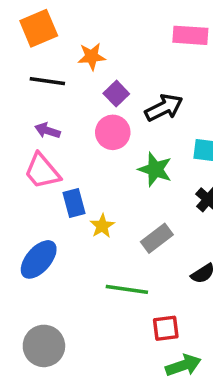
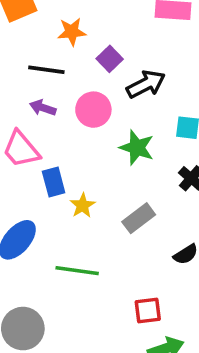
black line: (47, 81) -> (46, 70), moved
purple square: (116, 94) -> (110, 59), moved
purple arrow: (47, 131) -> (43, 108), moved
green line: (127, 289) -> (77, 271), moved

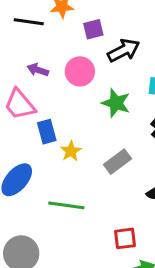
purple square: (110, 59) -> (93, 29), turned 30
black line: (46, 70) -> (29, 22), moved

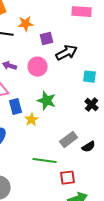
green star: (116, 103) -> (47, 101), moved
gray rectangle: (117, 162) -> (69, 140), moved
green line: (66, 205) -> (45, 161), moved

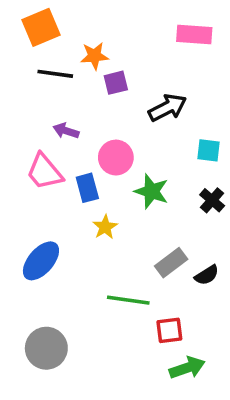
purple square: (47, 39) -> (116, 83), moved
pink circle: (38, 67) -> (116, 158), moved
green star: (47, 101) -> (151, 191), moved
blue rectangle: (16, 107) -> (87, 188), moved

